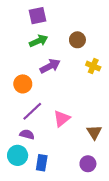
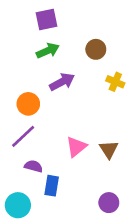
purple line: (32, 111) -> (23, 136), moved
brown triangle: (94, 132) -> (109, 149), moved
cyan circle: (18, 155) -> (18, 205), moved
blue rectangle: (42, 163) -> (52, 186), moved

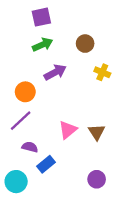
blue rectangle: (52, 186) -> (46, 164), turned 42

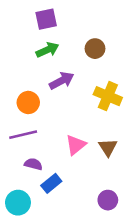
yellow cross: (102, 72) -> (108, 96), moved, size x1.5
purple line: (21, 121) -> (23, 135), turned 30

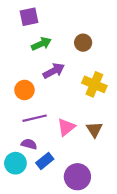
purple square: (46, 19) -> (29, 17), moved
purple line: (23, 135) -> (35, 118), moved
purple circle: (108, 200) -> (77, 177), moved, size x1.5
cyan circle: (18, 203) -> (15, 163), moved

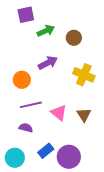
green arrow: (41, 44) -> (46, 31), moved
pink triangle: (66, 127) -> (59, 113), turned -42
blue rectangle: (45, 161) -> (46, 151), moved
cyan circle: (15, 163) -> (15, 158), moved

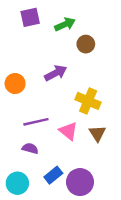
green arrow: (46, 31) -> (65, 24), moved
yellow cross: (84, 75) -> (88, 101), moved
orange circle: (22, 80) -> (15, 83), moved

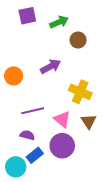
blue rectangle: (53, 175) -> (35, 155), moved
purple circle: (80, 182) -> (62, 146), moved

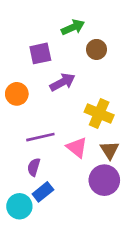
purple square: (27, 16) -> (40, 53), moved
purple semicircle: (27, 135) -> (34, 167), turned -88
purple circle: (62, 146) -> (104, 180), moved

